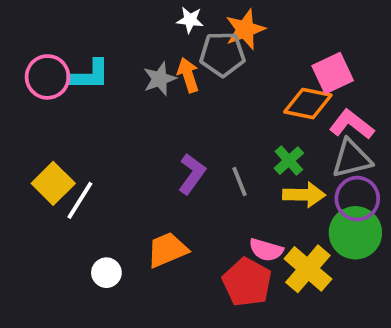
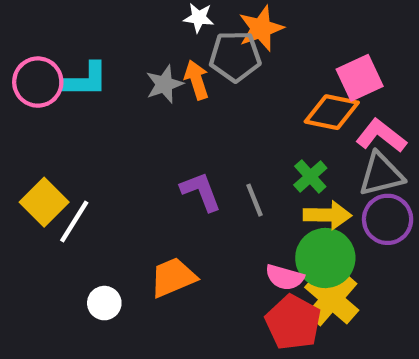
purple L-shape: (192, 174) -> (201, 191), turned -57
green circle: (355, 233) -> (325, 258), moved
red pentagon: (247, 282) -> (293, 322), moved

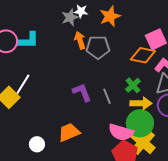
gray pentagon: (235, 56) -> (98, 47), moved
gray star: (164, 84) -> (70, 17), moved
white line: (74, 222) -> (23, 84), moved
pink semicircle: (285, 277) -> (121, 132), size x1.4

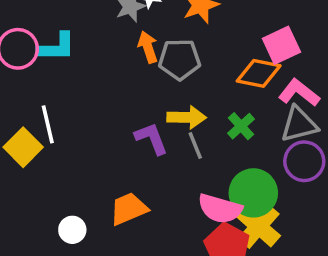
white line: (23, 84) -> (48, 124), turned -45
yellow arrow: (141, 103) -> (187, 117), moved

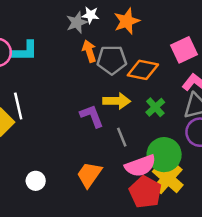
orange diamond: (259, 73) -> (143, 70), moved
gray line: (195, 145) -> (122, 137), moved
orange trapezoid: (129, 209) -> (89, 175), moved, turned -32
pink semicircle: (220, 209) -> (140, 166), turned -36

